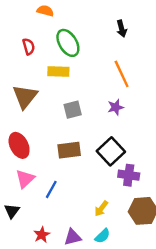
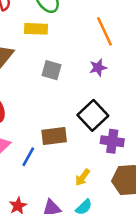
gray square: (73, 110) -> (52, 70), turned 30
brown rectangle: (69, 150) -> (54, 136), moved

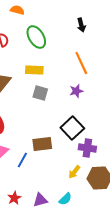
yellow rectangle: (36, 29) -> (34, 70), moved
yellow arrow: (83, 177) -> (74, 172), moved

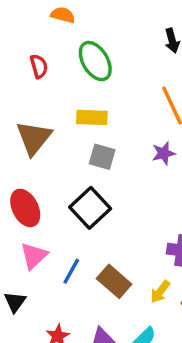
black square: (72, 128) -> (90, 208), moved
brown rectangle: (42, 144) -> (114, 281), moved, turned 48

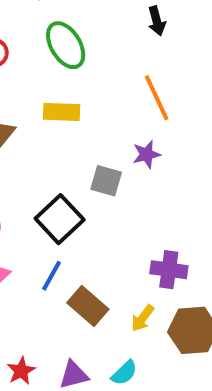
gray square: (102, 157) -> (106, 181), moved
blue line: (71, 271) -> (51, 276), moved

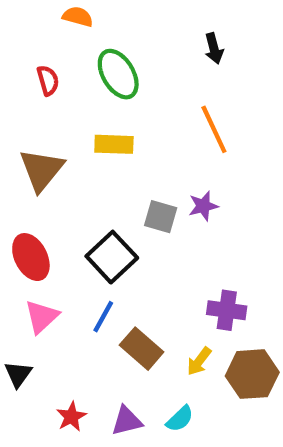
purple star: (147, 154) -> (203, 206), moved

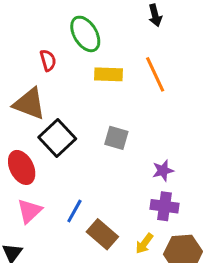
red semicircle: (48, 80) -> (48, 60), moved
yellow rectangle: (114, 144) -> (109, 74), moved
brown triangle: (42, 170) -> (29, 104), turned -48
purple star: (203, 206) -> (163, 171), moved
black square: (112, 257) -> (57, 138), moved

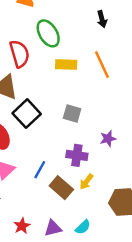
red semicircle: (48, 60) -> (19, 54), size x1.6
purple cross: (164, 206) -> (77, 155), moved
yellow arrow: (144, 244) -> (86, 182), moved

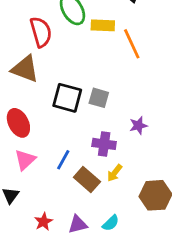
yellow rectangle: (66, 65) -> (103, 25), moved
black square: (27, 114) -> (67, 98), moved, turned -32

